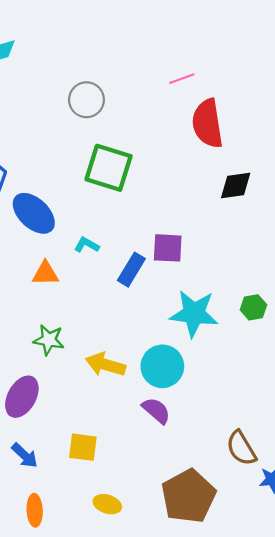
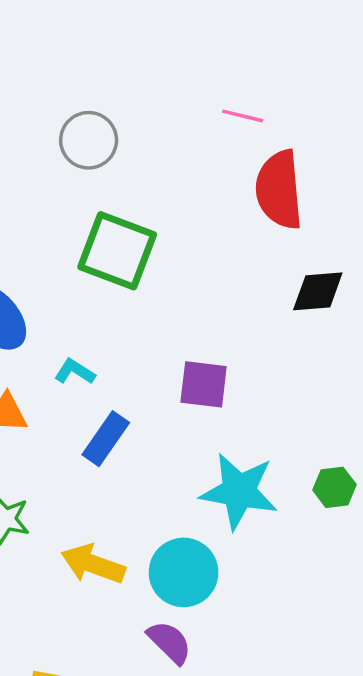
pink line: (182, 79) -> (243, 116), turned 30
blue rectangle: (131, 270) -> (106, 439), moved

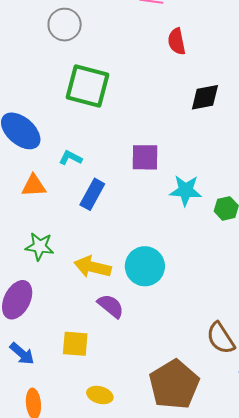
red semicircle: (279, 190) -> (177, 41), size x0.6
cyan star: (239, 491) -> (186, 190), moved, size x0.7
purple semicircle: (169, 642) -> (111, 306), moved

